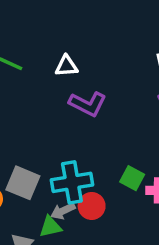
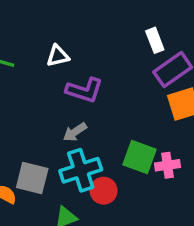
green square: (132, 178) -> (139, 157), size x1.4
gray arrow: (63, 211) -> (75, 132), moved

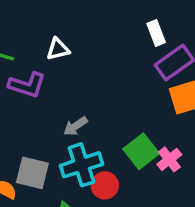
purple L-shape: (84, 90) -> (27, 85), moved
green square: (139, 157) -> (141, 151), turned 32
pink cross: (167, 165) -> (169, 159), turned -30

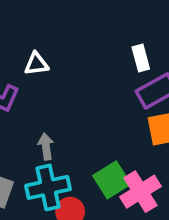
gray arrow: (75, 126) -> (46, 146), turned 110
pink cross: (169, 159) -> (140, 192), size x1.5

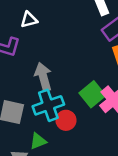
gray arrow: (46, 146) -> (43, 77), size x1.5

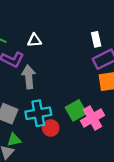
gray arrow: (43, 77) -> (29, 77), moved
green triangle: (38, 141) -> (14, 140), moved

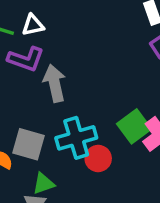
white triangle: (34, 40) -> (33, 25), moved

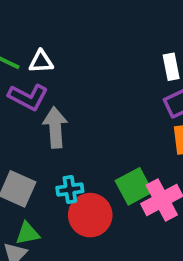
cyan cross: (76, 138) -> (70, 190), size x0.6
red circle: (98, 158) -> (90, 215), size x1.5

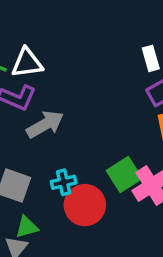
white triangle: (41, 62) -> (27, 63), size x1.4
gray arrow: (55, 127) -> (45, 124), turned 69

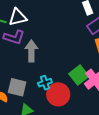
gray arrow: (45, 124) -> (31, 51), turned -55

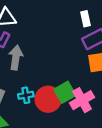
red circle: (58, 94) -> (48, 99), moved

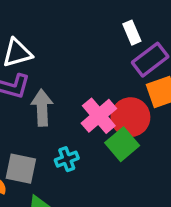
red circle: (48, 99) -> (130, 117), moved
pink cross: (82, 100) -> (99, 116), moved

